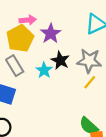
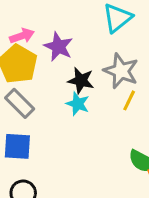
gray star: (89, 61) -> (121, 71), turned 30
cyan star: (44, 70) -> (78, 104), moved

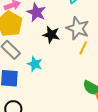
cyan star: (78, 104) -> (35, 64), moved

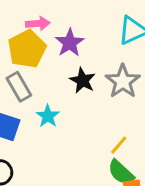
yellow line: (83, 48) -> (119, 145), moved

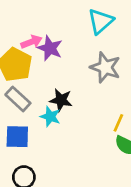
pink arrow: (38, 24) -> (31, 42), moved
black star: (83, 80) -> (61, 100), moved

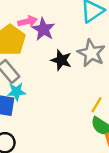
black star: (61, 100) -> (61, 60), moved
cyan star: (50, 117) -> (16, 92), moved, turned -30

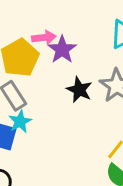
cyan star: (16, 92) -> (20, 122), turned -30

